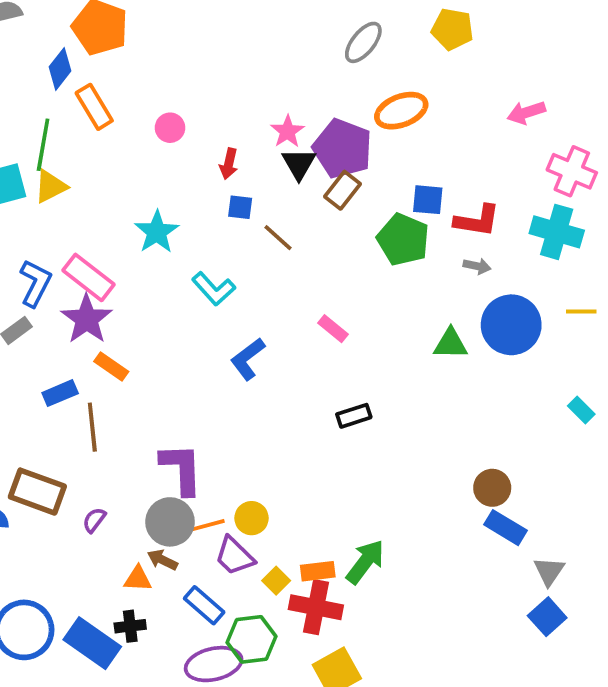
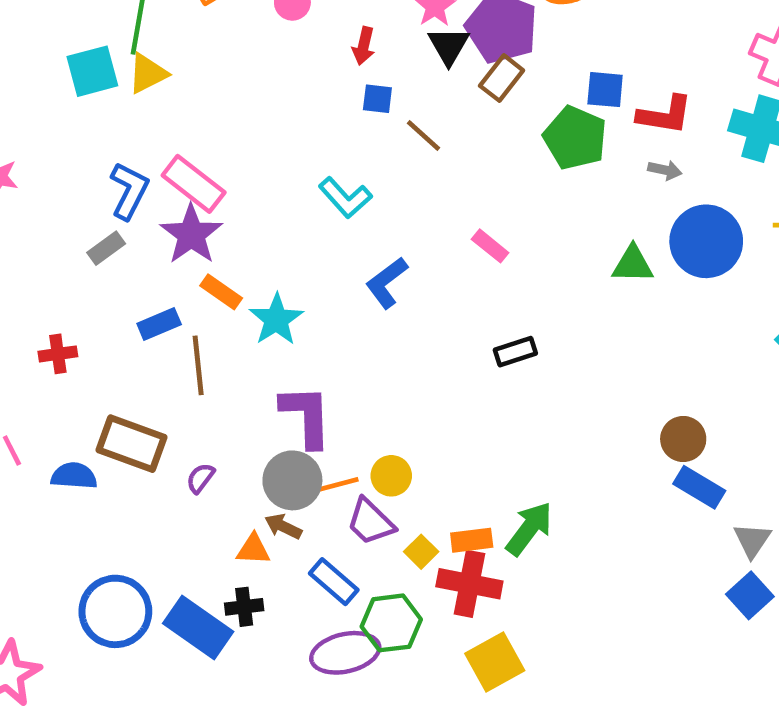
cyan star: (157, 232) -> (276, 319), moved

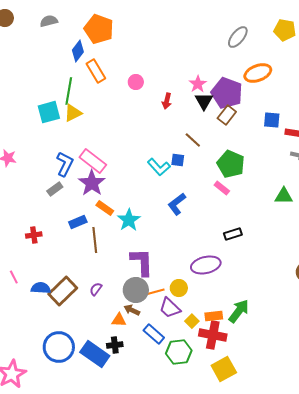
blue square: (377, 99) -> (178, 160), moved
green pentagon: (575, 138) -> (231, 164), moved
brown rectangle: (131, 444) -> (63, 291), moved, turned -64
purple ellipse: (345, 653) -> (206, 265), moved

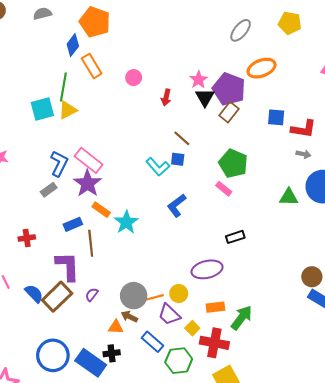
brown line: (193, 140) -> (182, 138), moved
purple L-shape: (142, 262) -> (68, 266), moved
blue semicircle: (41, 288) -> (34, 294), turned 42
orange rectangle: (214, 316) -> (215, 307), moved

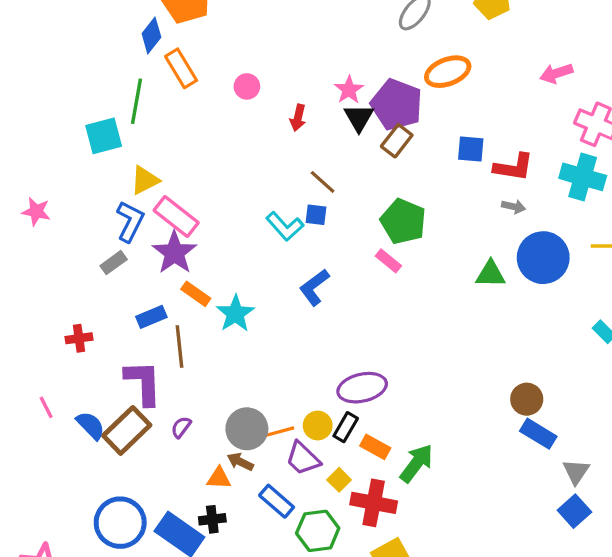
yellow triangle: (68, 110) -> (145, 180), moved
black rectangle: (235, 237) -> (346, 427), moved, turned -42
orange rectangle: (215, 307) -> (375, 447), turned 36

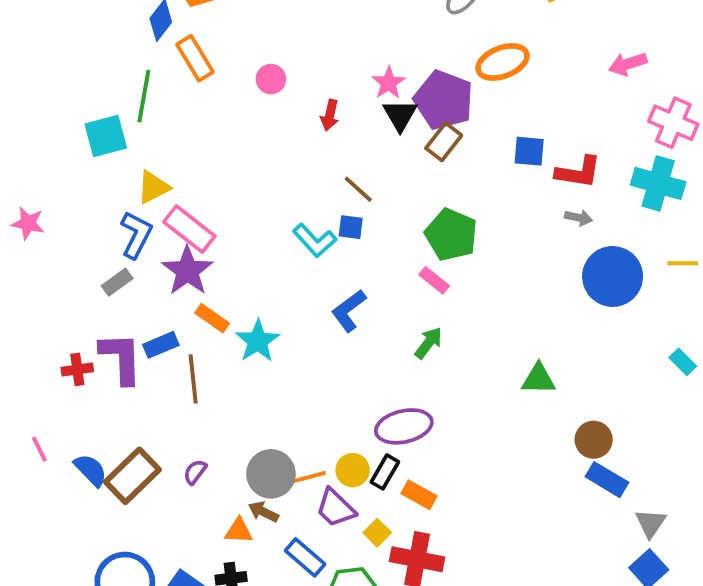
green triangle: (491, 274) -> (539, 379), moved
purple L-shape: (143, 383) -> (121, 358), moved
green arrow: (416, 463) -> (428, 343), moved, size x0.7

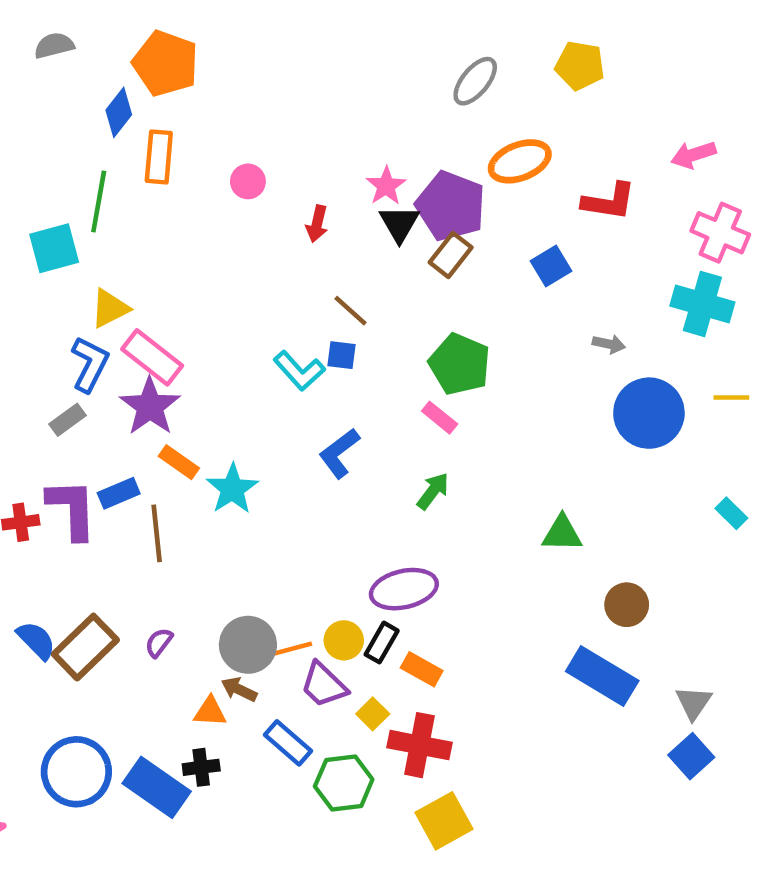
orange rectangle: (195, 58) -> (159, 157), turned 36
pink arrow: (628, 64) -> (693, 155), moved
blue square: (529, 151) -> (551, 266), turned -36
red L-shape: (578, 172) -> (609, 201), moved
blue rectangle: (607, 480) -> (602, 676), moved, size x1.4

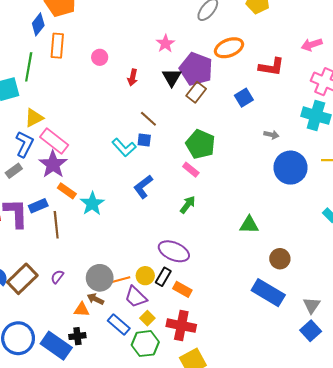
pink star: (386, 186) -> (165, 44), moved
purple ellipse: (404, 589) -> (174, 251), turned 36
yellow square: (373, 714) -> (147, 318), moved

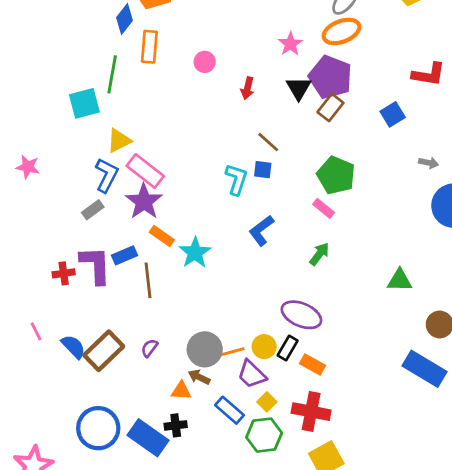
orange ellipse: (229, 48) -> (342, 31), moved
cyan L-shape: (124, 147) -> (236, 179), turned -120

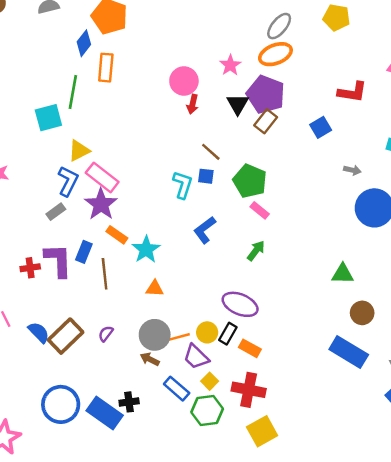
pink circle: (205, 62) -> (184, 81), moved, size x1.5
green pentagon: (336, 175) -> (250, 181), moved
blue rectangle: (125, 255) -> (84, 252), turned -45
green triangle: (400, 280) -> (343, 274), moved
orange triangle: (181, 391) -> (155, 288), moved

